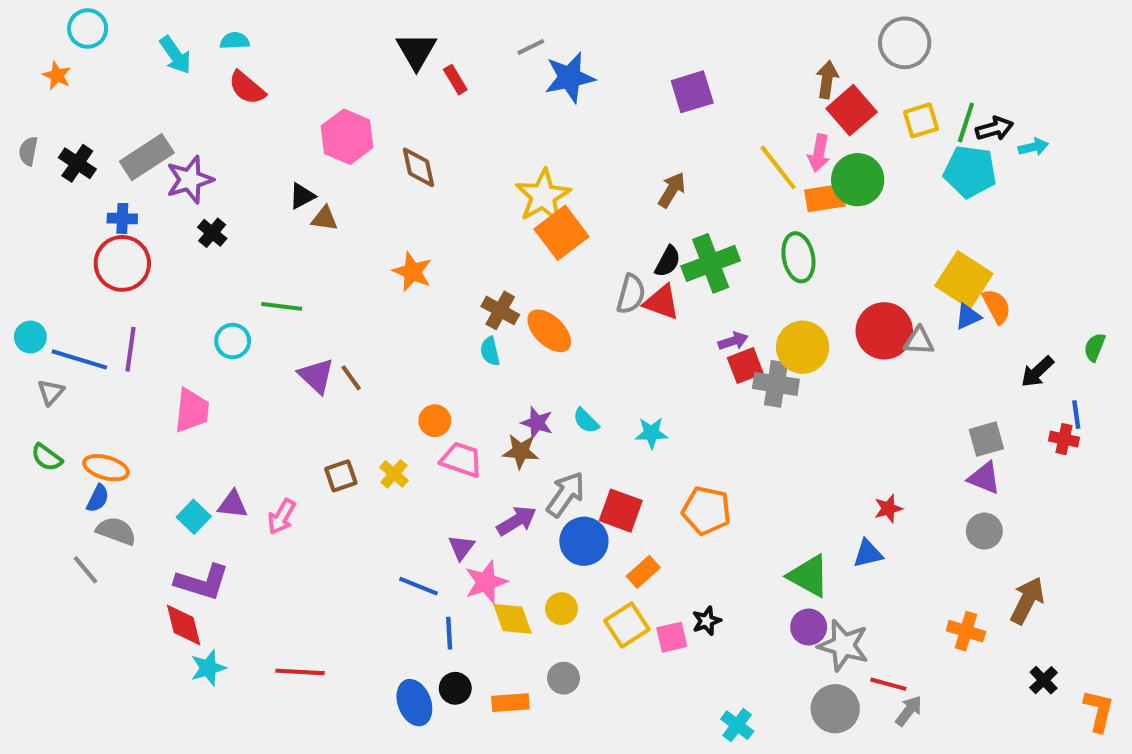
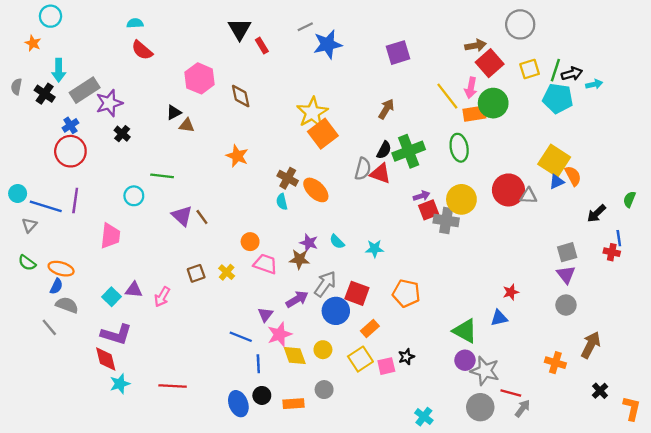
cyan arrow: (175, 55) -> (59, 70), moved, turned 35
brown arrow: (827, 80) -> (476, 46), turned 72
blue cross: (122, 218) -> (70, 125), turned -35
purple triangle: (984, 478) -> (566, 275), turned 30

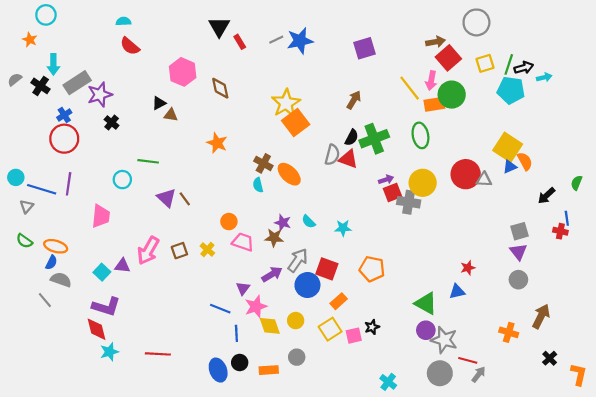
gray line: (305, 27) -> (276, 40), moved
gray semicircle: (16, 87) -> (15, 79), turned 40
pink arrow: (162, 297) -> (148, 251), moved, size x1.5

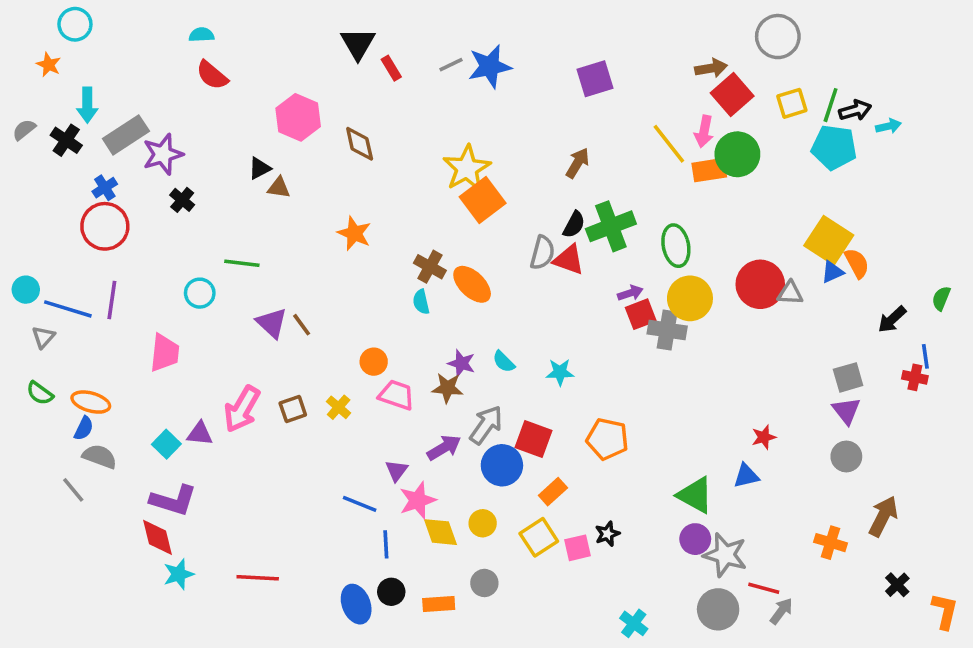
green ellipse: (420, 135) -> (676, 246), moved

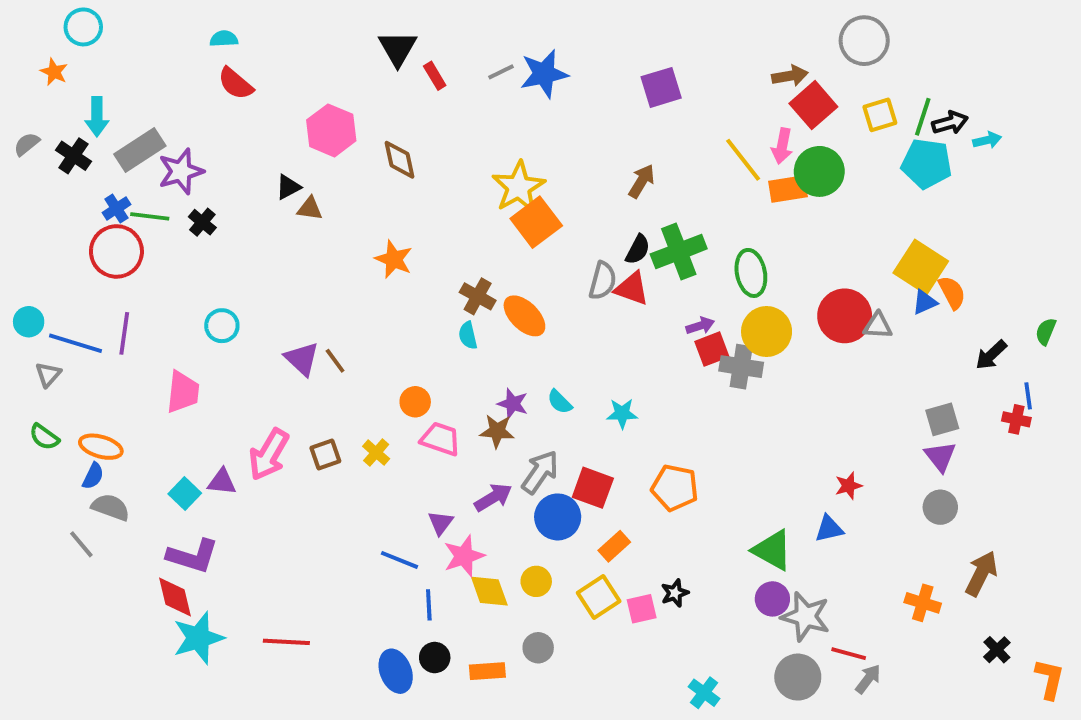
green line: (242, 263) -> (150, 216), moved
cyan star: (179, 574) -> (198, 638), size x1.5

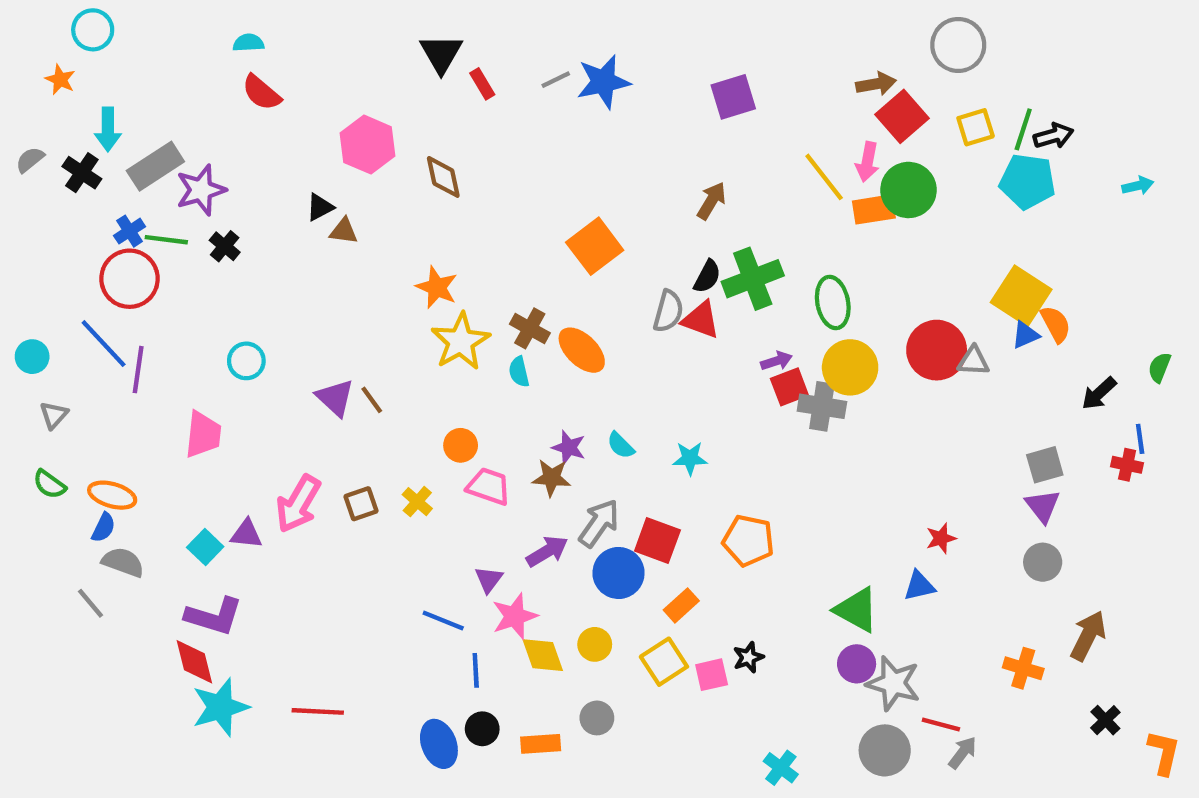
cyan arrow: (987, 140) -> (1138, 186), moved
yellow star: (519, 187) -> (461, 341), moved
blue line: (75, 343) -> (104, 344), moved, turned 30

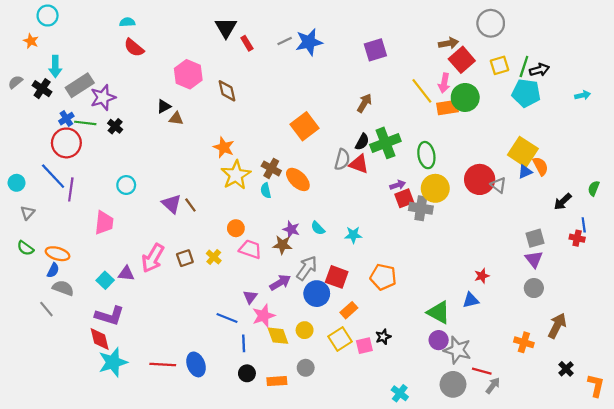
gray triangle: (973, 361) -> (498, 185), turned 35
blue ellipse: (439, 744) -> (196, 364), moved

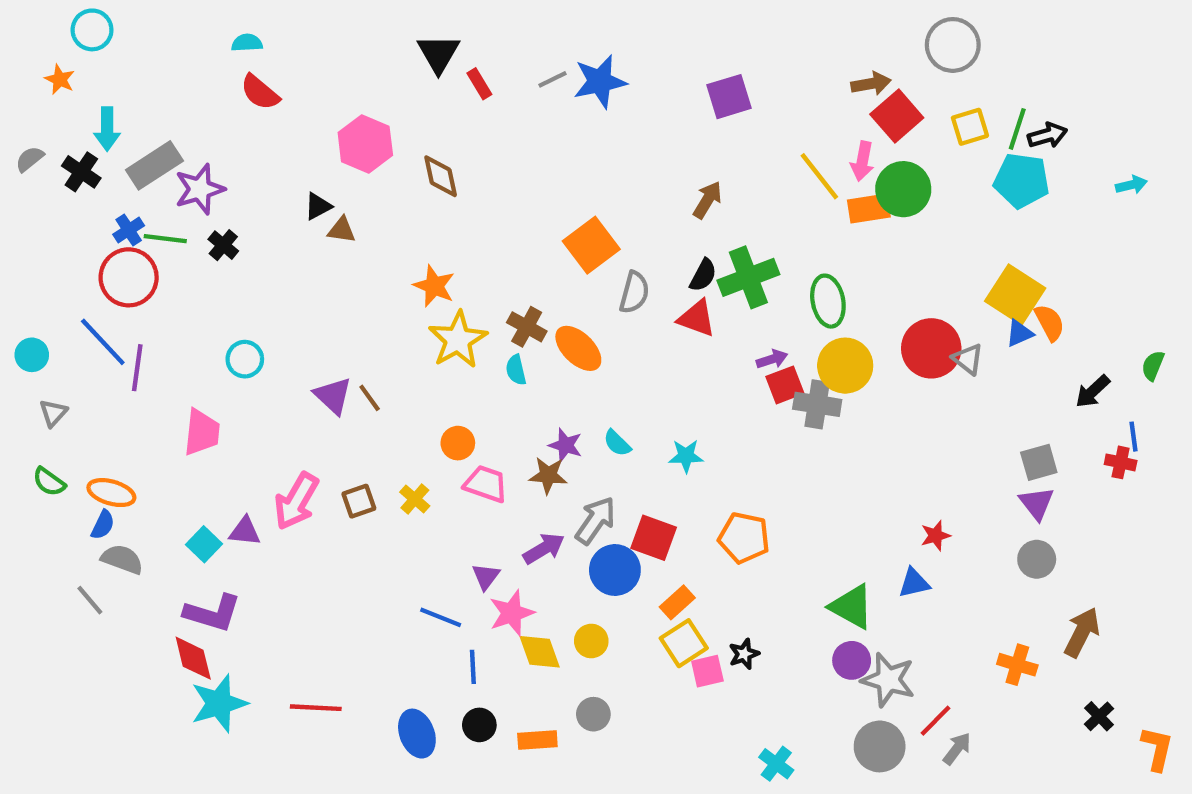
gray semicircle: (342, 160) -> (634, 292), moved
yellow square: (340, 339) -> (684, 643), moved
blue ellipse: (196, 364) -> (417, 734), moved
red line: (482, 371) -> (936, 721), turned -60

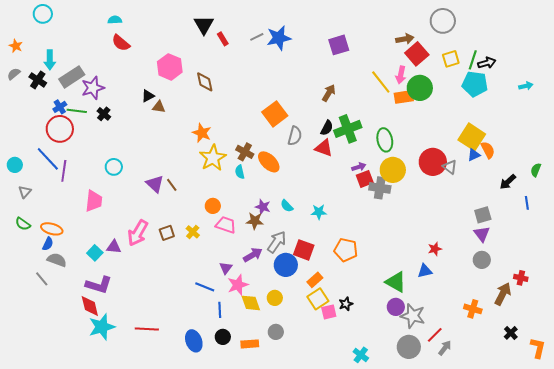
orange star: (60, 79) -> (16, 46), moved
red cross: (1121, 462) -> (521, 278), moved

